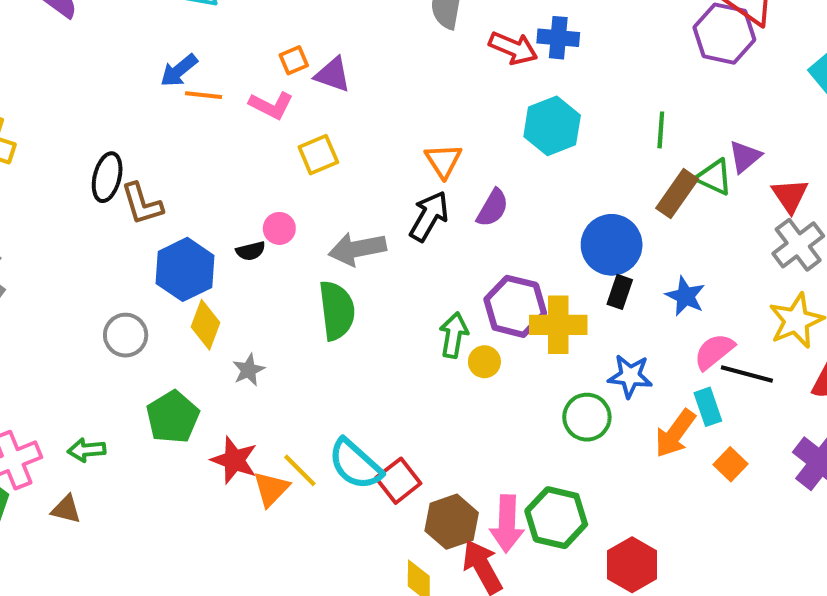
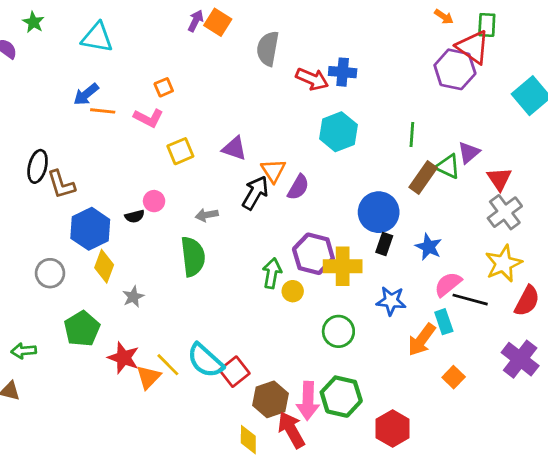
purple triangle: (333, 75) -> (234, 148), moved
orange triangle: (443, 161) -> (273, 171), moved
gray arrow: (357, 249) -> (207, 215), size x0.6
green circle: (587, 417) -> (338, 331), moved
orange square: (731, 464) -> (454, 377), moved

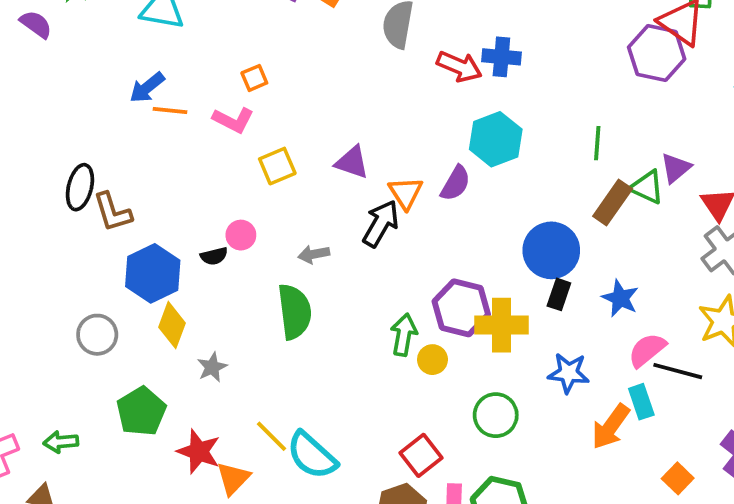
purple semicircle: (298, 187) -> (455, 183), moved
yellow line: (168, 365) -> (272, 436), moved
red square: (234, 372) -> (421, 455), moved
orange square: (454, 377) -> (678, 478), moved

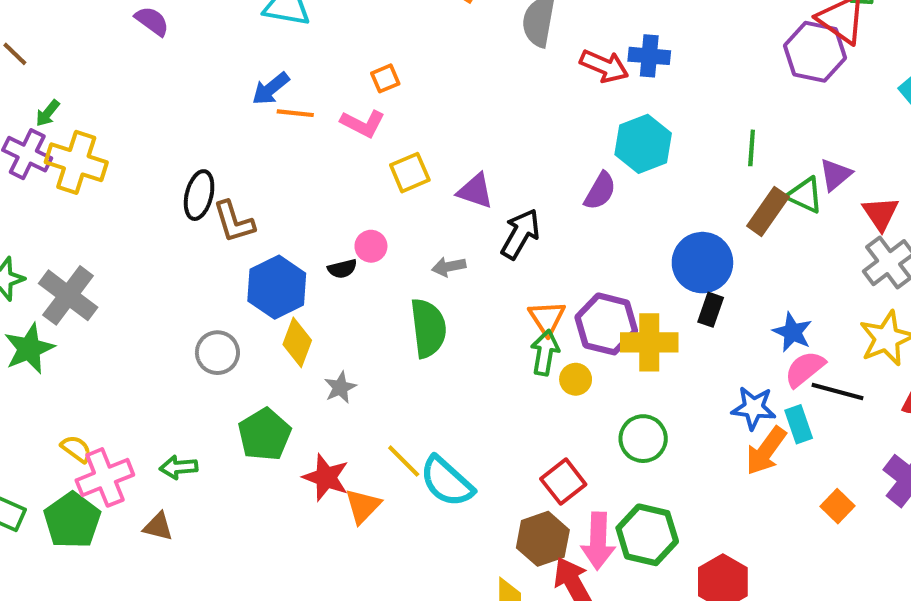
purple triangle: (352, 162) -> (475, 191), moved
orange triangle: (406, 193) -> (547, 318), moved
blue star: (620, 298) -> (793, 332), moved
blue star: (569, 373) -> (754, 408), moved

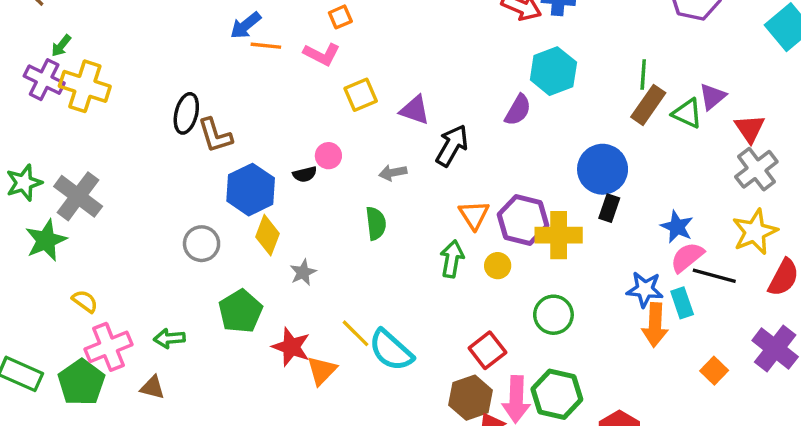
brown rectangle: (768, 211) -> (648, 105), moved
green semicircle: (428, 328) -> (376, 223), size x0.7
green arrow: (545, 353) -> (452, 259), moved
yellow semicircle: (76, 449) -> (85, 301), moved
orange arrow: (766, 451) -> (655, 325), turned -33

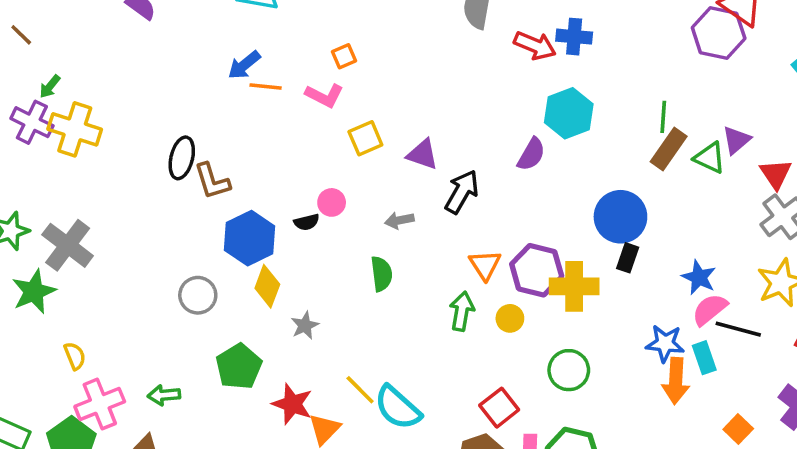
yellow semicircle: (85, 301) -> (75, 356), turned 32

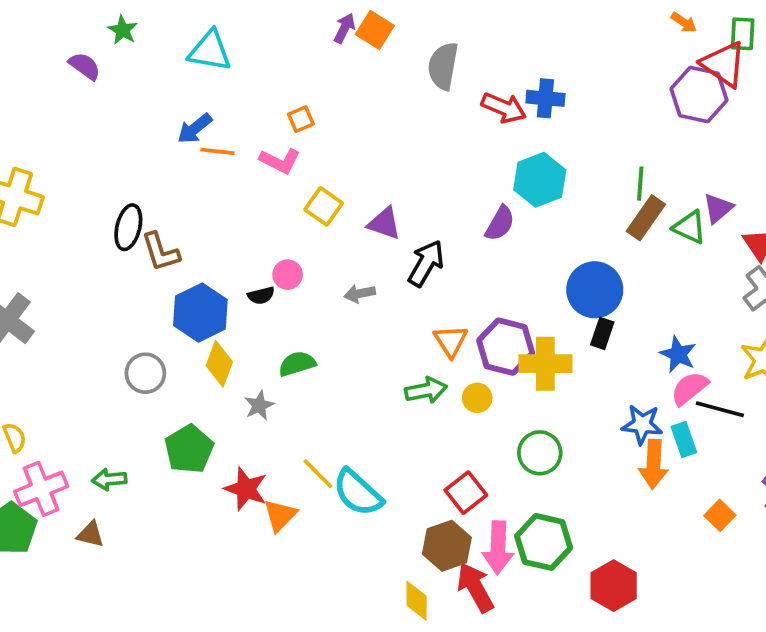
yellow square: (365, 138) -> (324, 206), turned -32
green semicircle: (382, 274) -> (297, 364), moved, turned -100
green arrow: (462, 311) -> (426, 390), turned 69

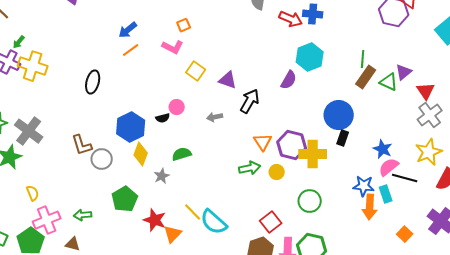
orange line: (217, 151) -> (131, 50), moved, turned -42
brown L-shape: (161, 252) -> (82, 145), moved

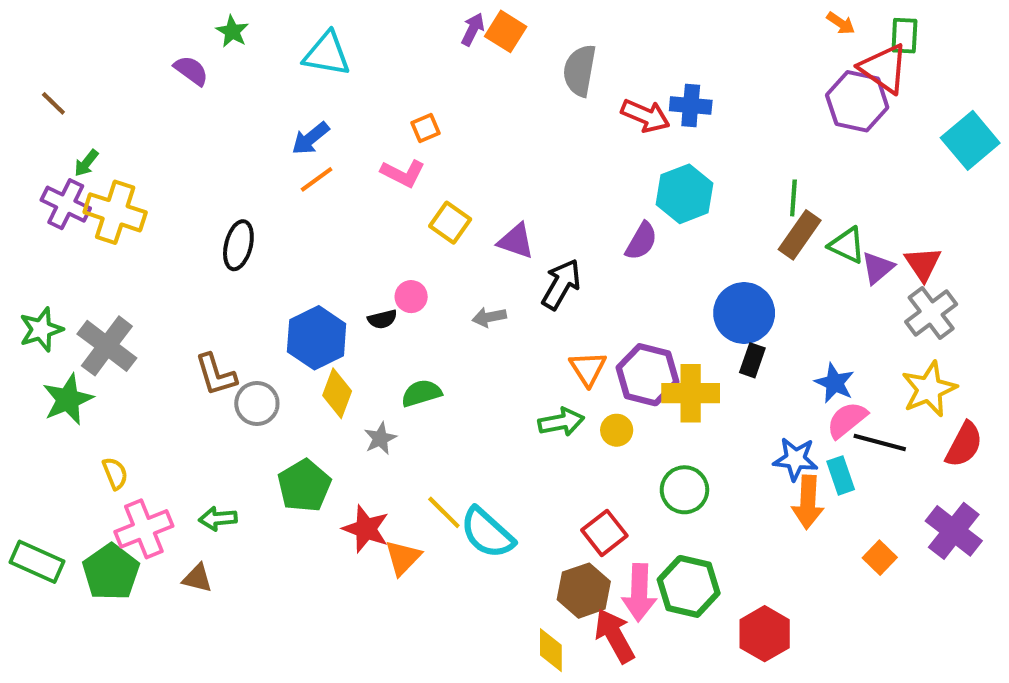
purple triangle: (404, 72) -> (878, 268), moved

